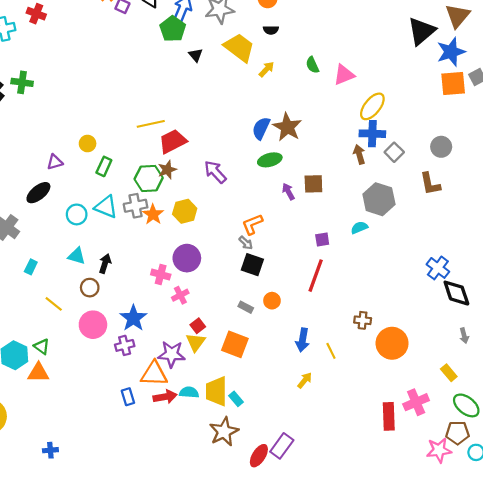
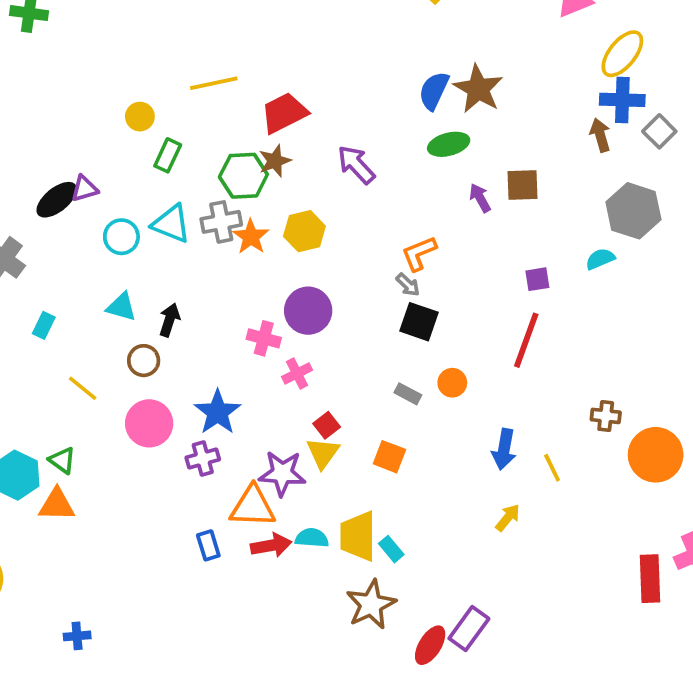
yellow line: (151, 124) -> (214, 83), moved
purple triangle: (55, 162) -> (84, 189), moved
orange square: (235, 344) -> (389, 457), size x0.7

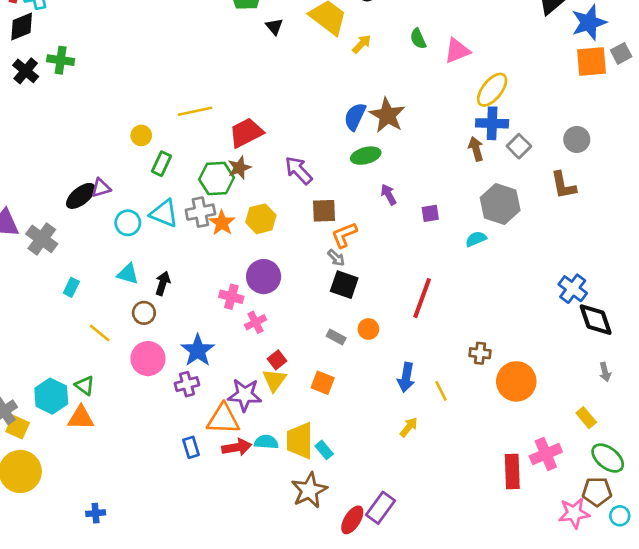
brown square: (523, 185) -> (324, 211), moved
purple square: (537, 279) -> (430, 213), moved

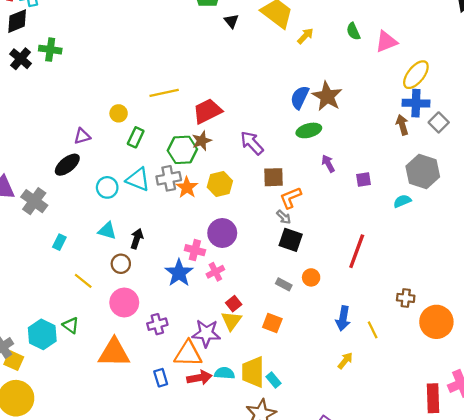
purple triangle: (101, 188) -> (82, 136), moved
blue star: (198, 351) -> (179, 273), moved
orange triangle: (81, 418) -> (114, 353), moved, size x1.4

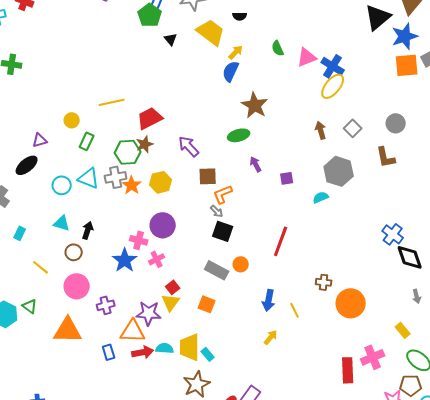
blue semicircle: (300, 97) -> (231, 71), moved
blue cross: (416, 103) -> (333, 66), moved, turned 30
gray rectangle: (284, 284) -> (217, 270), size x1.6

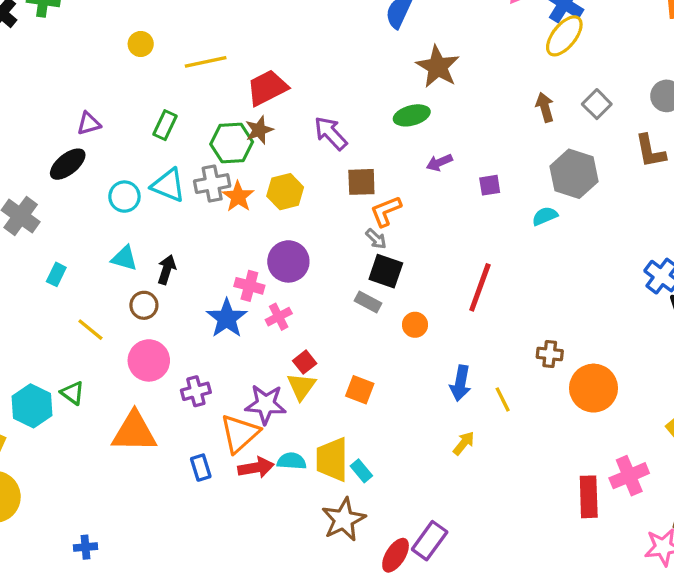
yellow circle: (72, 120) -> (141, 44), moved
purple arrow: (256, 164) -> (439, 162), turned -84
gray rectangle: (217, 270) -> (368, 302), moved, size x0.7
orange triangle: (133, 331) -> (240, 434), turned -44

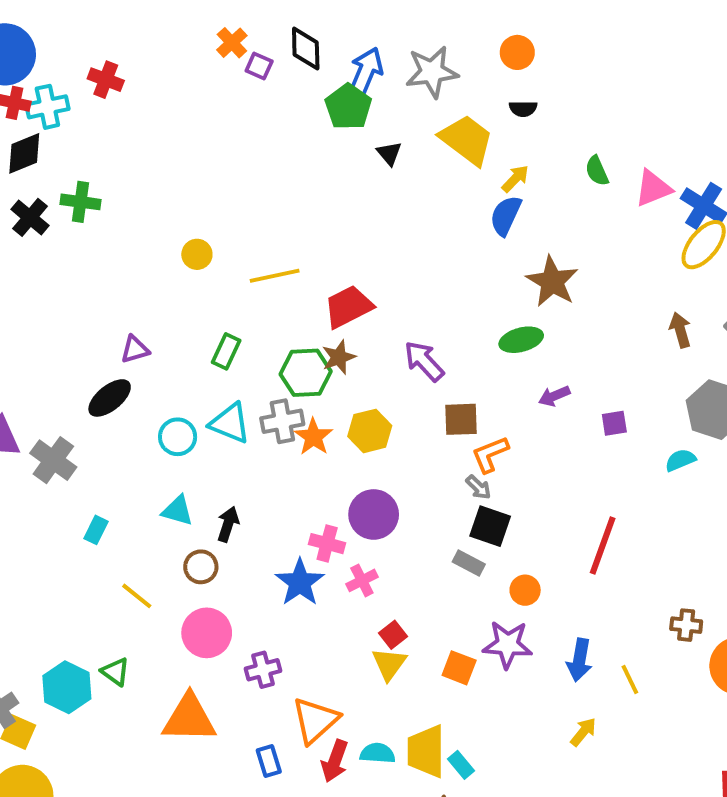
purple star: (266, 404) -> (508, 645), moved
red arrow: (256, 468) -> (335, 761), turned 120

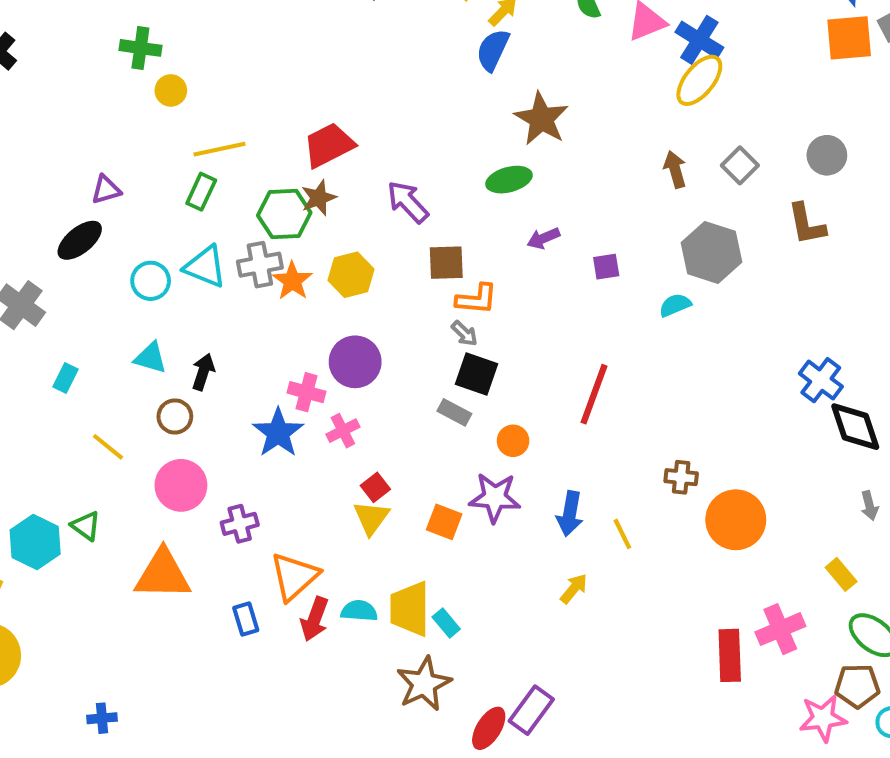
green cross: (80, 202) -> (140, 48), moved
yellow line: (275, 276) -> (219, 149), moved
orange L-shape: (490, 454) -> (477, 299), turned -153

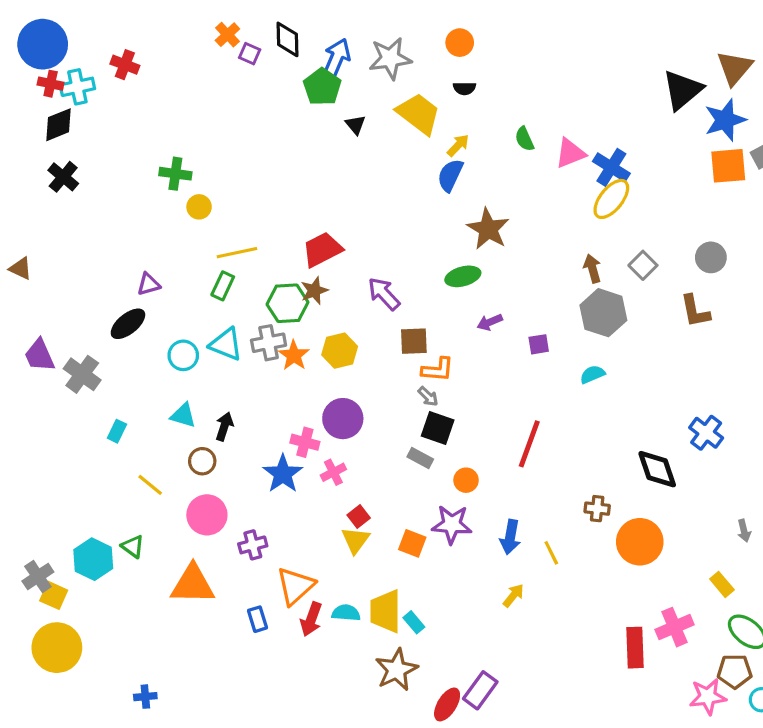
gray hexagon: (711, 252) -> (603, 313), moved
black diamond: (855, 427) -> (657, 469), moved

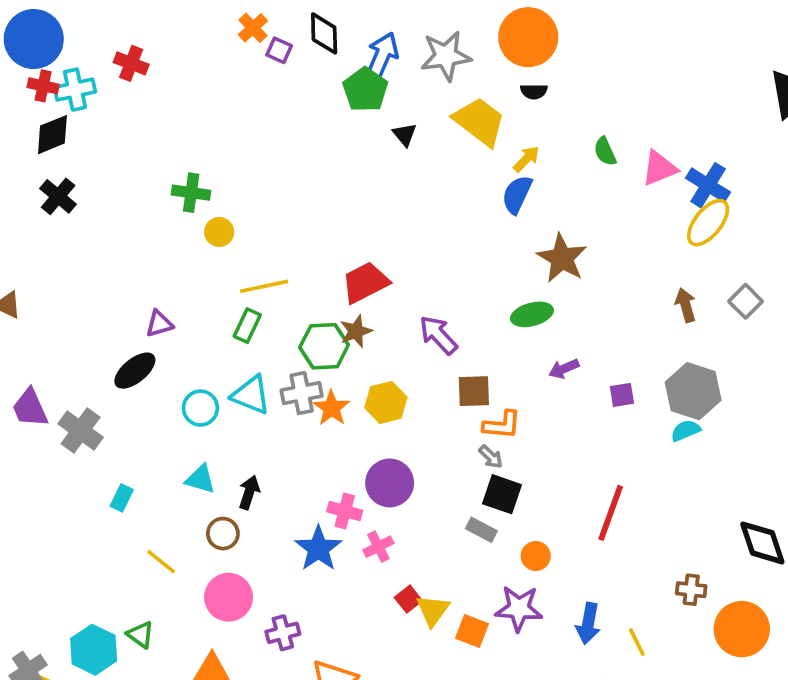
orange circle: (460, 43) -> (528, 37), size x1.8
gray hexagon: (603, 313) -> (693, 391), moved
yellow triangle: (355, 540) -> (433, 610), moved

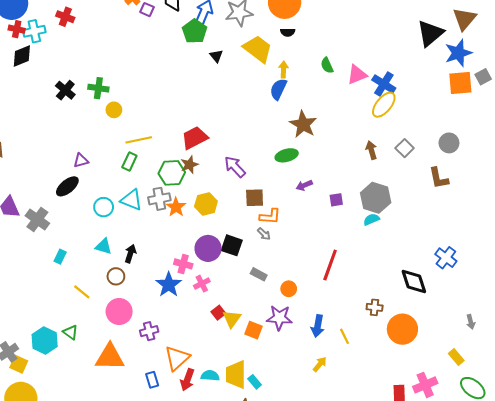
yellow arrow: (526, 159) -> (284, 70), turned -42
black cross: (58, 196) -> (65, 90), moved
black square: (502, 494) -> (232, 245), moved

